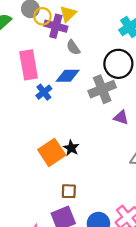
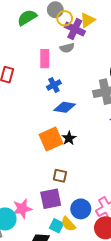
gray semicircle: (73, 47) -> (67, 48), moved, turned -80
pink rectangle: (29, 65) -> (45, 59), size x0.7
blue diamond: (68, 76) -> (65, 107), moved

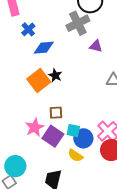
purple square: (51, 199) -> (53, 136), turned -30
pink star: (22, 209) -> (35, 127), moved
cyan square: (57, 226) -> (73, 131), moved

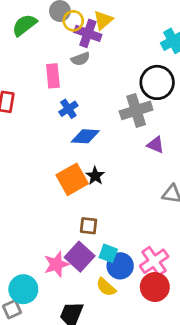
pink star: (35, 127) -> (56, 264), moved

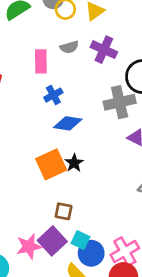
purple cross: (88, 33) -> (104, 50), moved

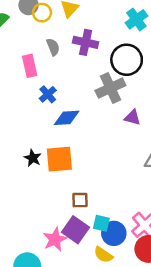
gray semicircle: (69, 47) -> (53, 47), turned -84
black star: (74, 163) -> (33, 158), moved
orange square: (51, 164) -> (59, 159), turned 32

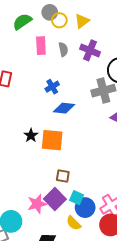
pink rectangle: (30, 66) -> (41, 46), moved

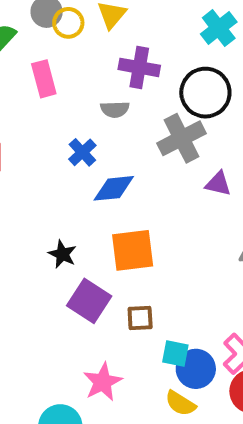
gray semicircle: (63, 49) -> (115, 109), moved, turned 112
orange square: (52, 140) -> (133, 250), moved
purple square: (55, 199) -> (89, 301), moved

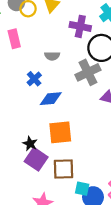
purple cross: (139, 67) -> (80, 26), moved
black star: (62, 254) -> (30, 144), moved
brown square: (140, 318) -> (63, 169), size x1.5

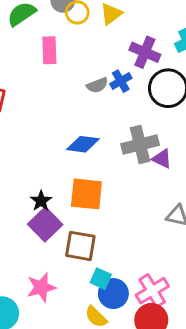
gray semicircle: (52, 56) -> (97, 85), turned -32
gray cross: (88, 72) -> (140, 144), moved
blue cross: (34, 79) -> (121, 81), moved

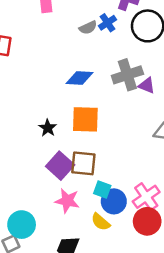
purple square: (45, 224) -> (60, 166), moved
pink star: (41, 287) -> (67, 201), moved, turned 30

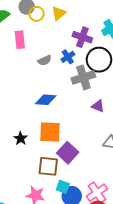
gray semicircle: (88, 28) -> (45, 60), moved
gray cross: (127, 75) -> (83, 77), moved
purple square: (60, 166) -> (68, 153), moved

